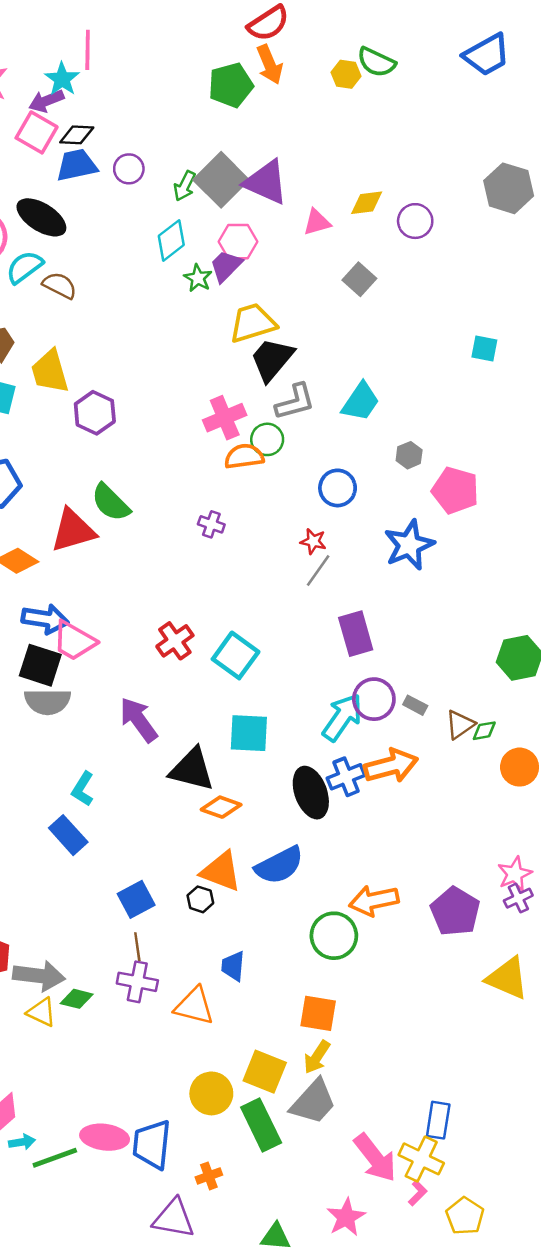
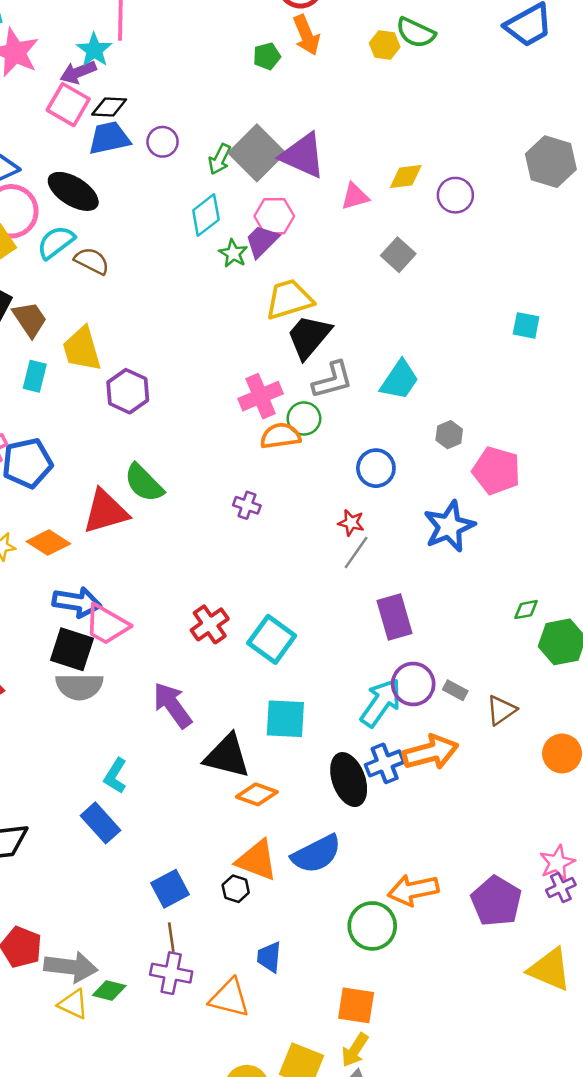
green pentagon: (231, 85) -> (267, 56), size x0.6
green diamond: (484, 731) -> (526, 610), moved

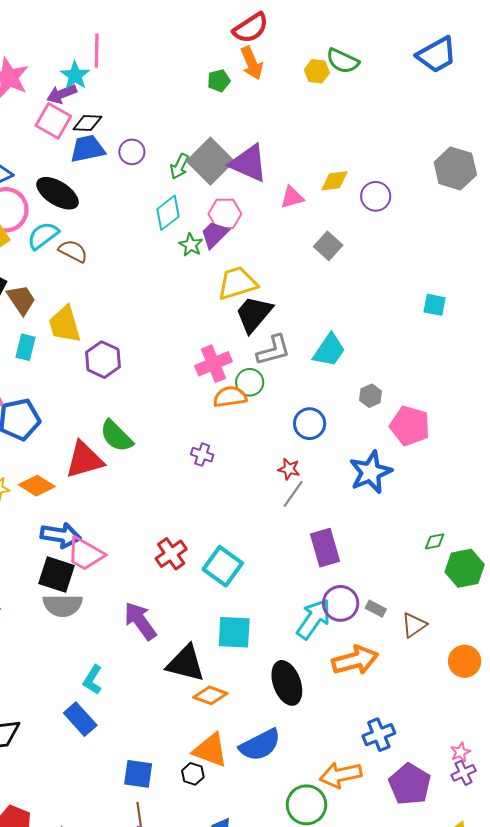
blue cross: (385, 763) -> (379, 735), moved
pink star: (557, 863) -> (460, 752), size x0.7
blue square: (170, 889) -> (138, 774), turned 36

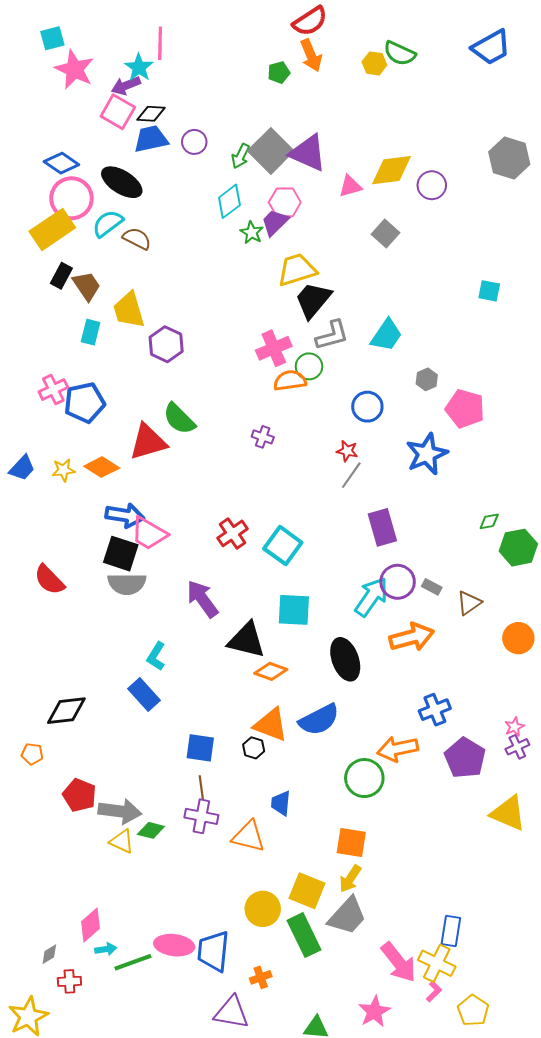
yellow diamond: (334, 181) -> (392, 170), size x1.5

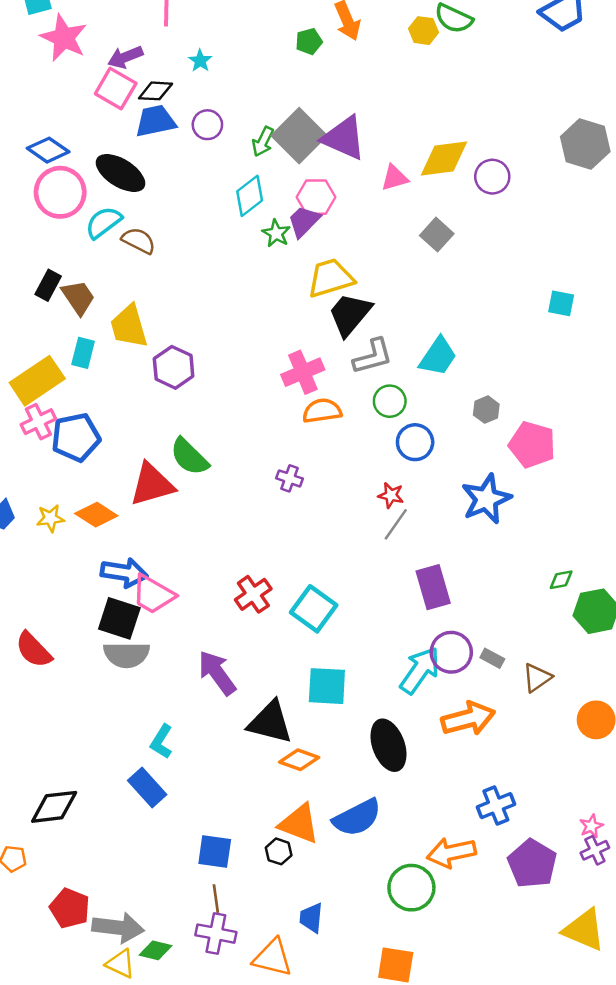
cyan star: (139, 67) -> (200, 61), moved, size x0.7
yellow rectangle: (52, 230) -> (37, 381), moved
green circle: (309, 366) -> (390, 401), moved

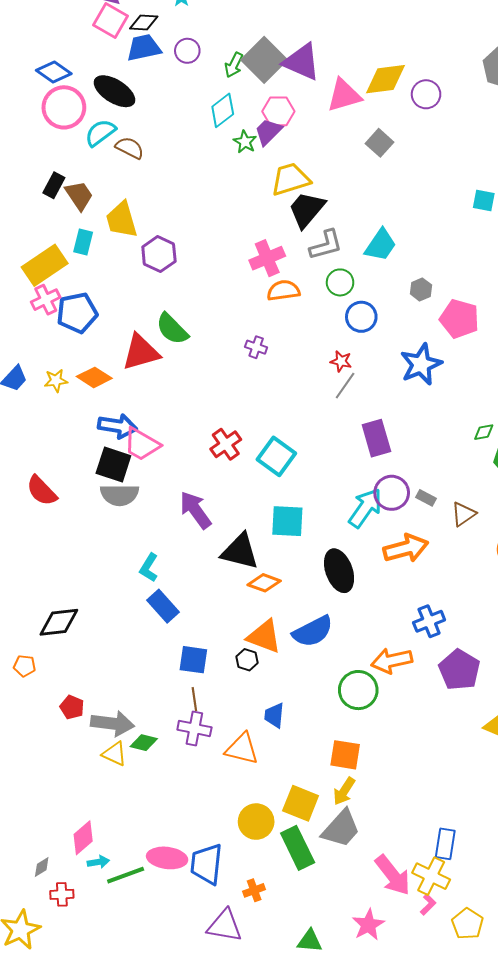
pink triangle: (395, 178) -> (344, 95), size x1.5
blue rectangle: (147, 787) -> (163, 606), moved
red pentagon: (70, 908) -> (72, 707), size x0.7

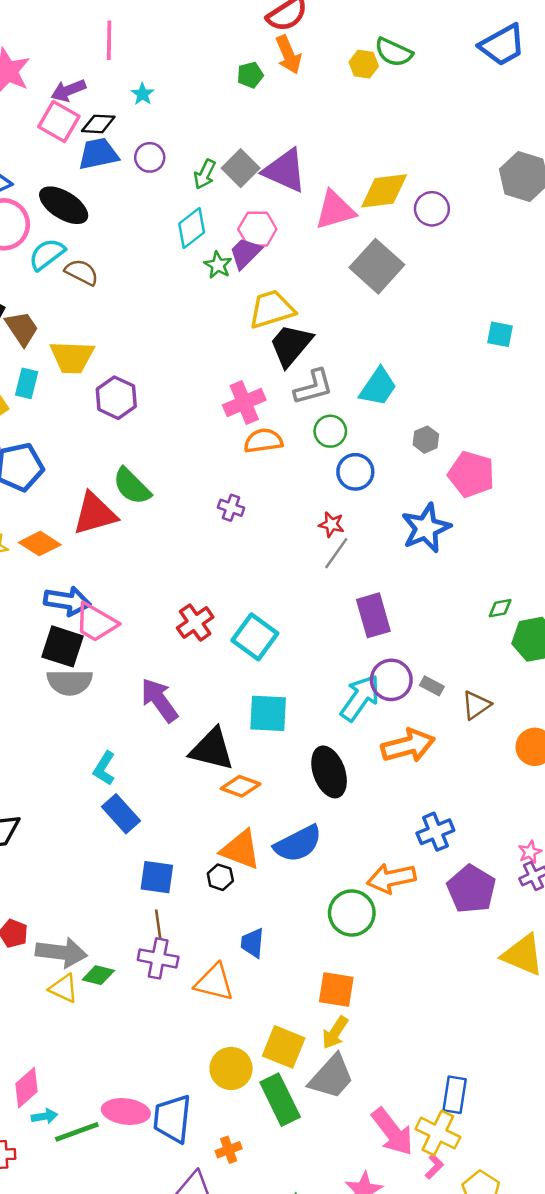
gray square: (264, 60) -> (241, 168), size x0.7
gray square: (379, 143) -> (377, 266), size x1.6
yellow trapezoid: (122, 220) -> (72, 357), turned -72

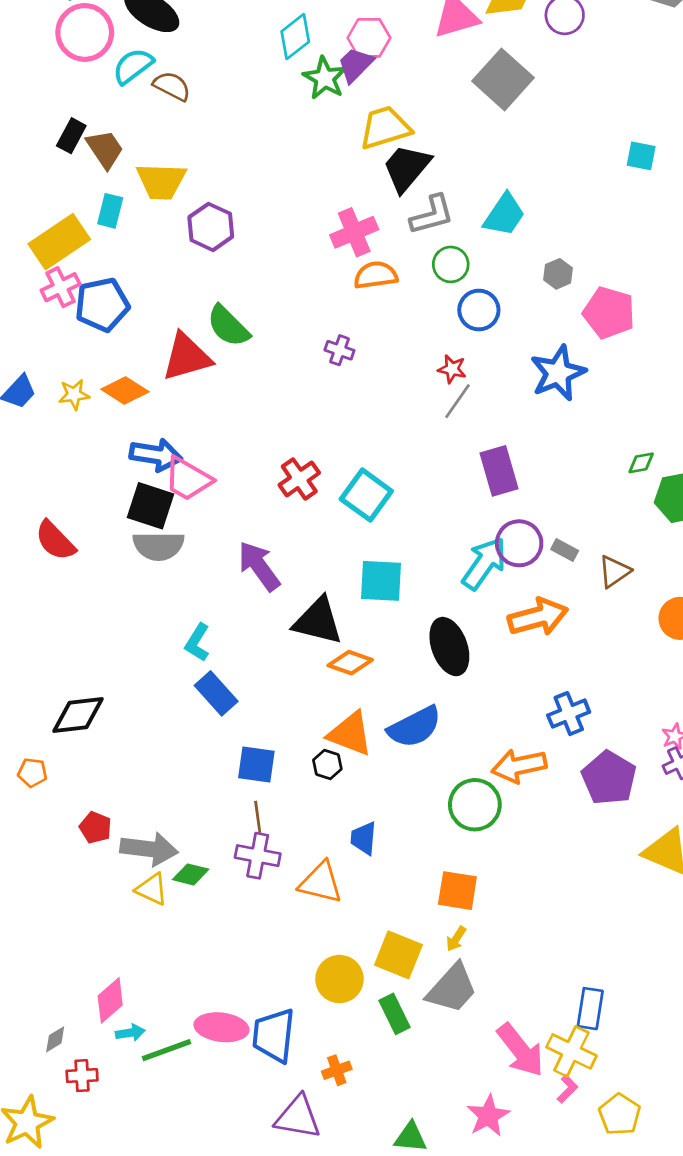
green star: (218, 265) -> (325, 78), size x1.4
yellow arrow: (335, 1033) -> (456, 939), size x0.7
green rectangle: (280, 1100) -> (394, 1014), size x0.7

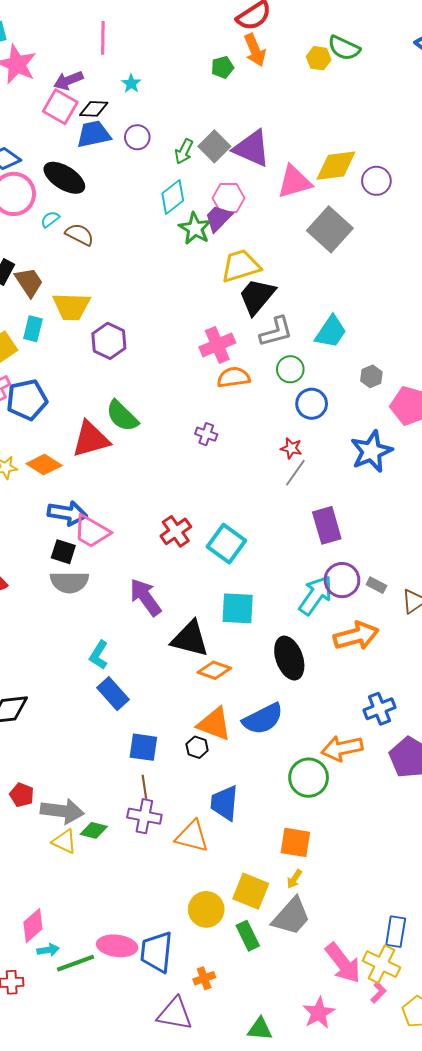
cyan semicircle: (133, 66) -> (50, 219), size x0.6
black square: (150, 506) -> (63, 552), size x0.7
blue trapezoid: (364, 838) -> (224, 803), size x1.4

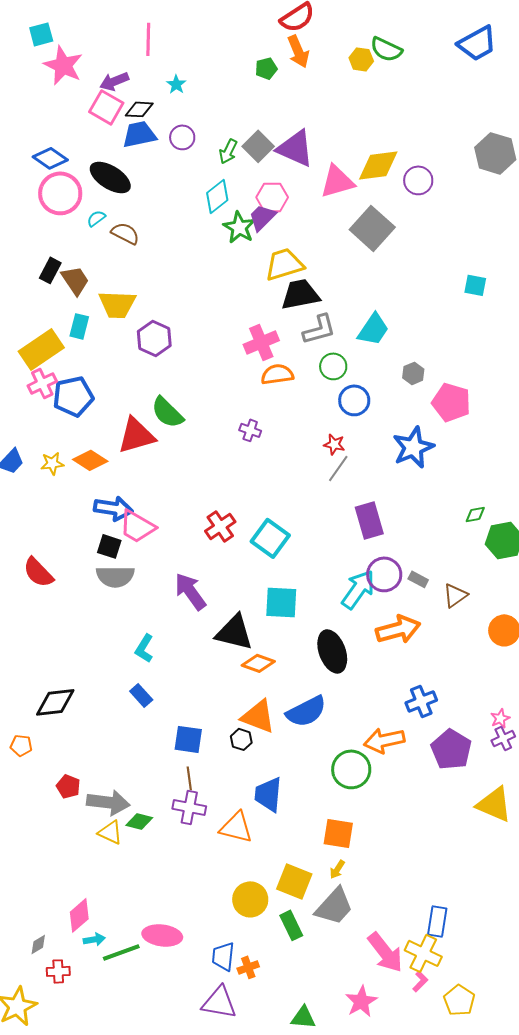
black trapezoid: (257, 296) -> (300, 294), turned 39
blue rectangle: (113, 694) -> (141, 695), moved, size x0.7
blue trapezoid: (157, 952) -> (223, 956), moved, size x0.7

